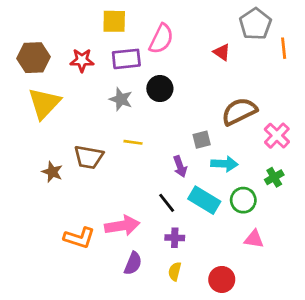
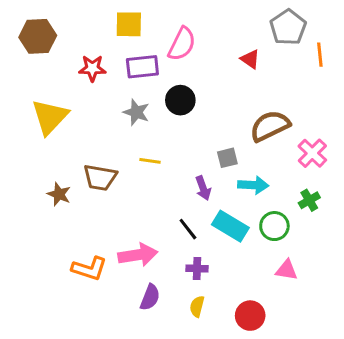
brown hexagon: (33, 58) -> (38, 36), moved

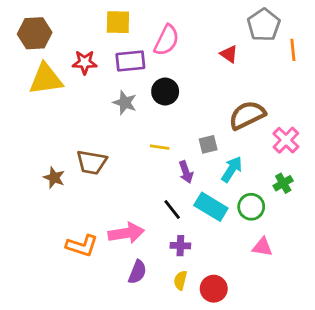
yellow triangle: (50, 117) -> (46, 79), moved, turned 39
yellow line: (150, 161) -> (160, 147), moved
cyan arrow: (253, 185) -> (232, 169), turned -60
red circle: (250, 316) -> (214, 289), moved

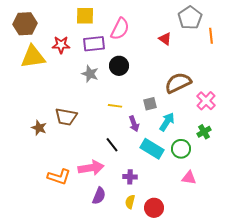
black line: (172, 210) -> (112, 145), moved

